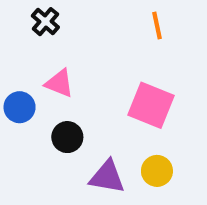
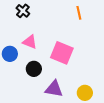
pink square: (151, 105) -> (62, 53), moved
yellow circle: (157, 171) -> (85, 93), moved

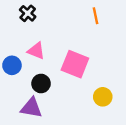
purple triangle: (54, 89) -> (31, 108), moved
yellow circle: (85, 93) -> (103, 97), moved

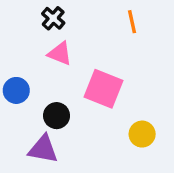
black cross: (28, 13) -> (53, 18), moved
pink triangle: (36, 51) -> (60, 54), moved

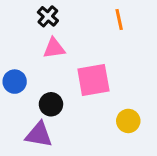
pink triangle: (60, 54) -> (54, 48), turned -30
pink square: (104, 89) -> (93, 80), turned -32

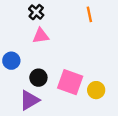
pink square: (93, 80) -> (70, 82), moved, turned 30
purple triangle: (39, 135) -> (29, 100), turned -40

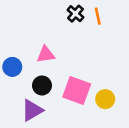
black cross: (36, 12) -> (75, 14), moved
pink triangle: (41, 36) -> (46, 55), moved

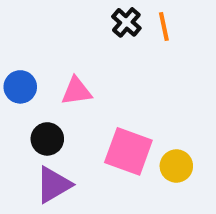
blue circle: (12, 67) -> (20, 87), moved
black circle: (42, 85) -> (47, 139), moved

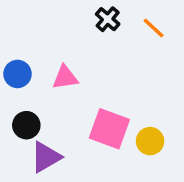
orange line: (164, 27) -> (154, 28), moved, turned -35
black circle: (47, 139) -> (26, 125), moved

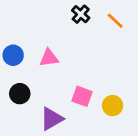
pink square: (109, 129) -> (82, 96), size x0.7
purple triangle: (46, 157) -> (52, 119), moved

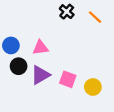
black circle: (20, 94) -> (19, 66), moved
purple triangle: (52, 119) -> (40, 75), moved

